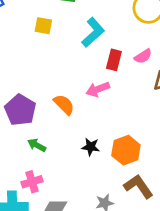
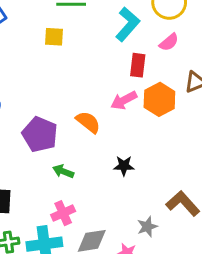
cyan L-shape: (93, 32) -> (128, 24), moved
pink semicircle: (143, 56) -> (169, 42), moved
orange hexagon: (126, 150) -> (159, 99), moved

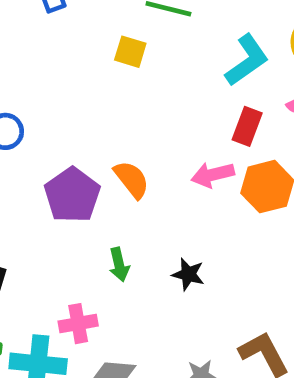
orange semicircle: (88, 122) -> (132, 179), moved
green arrow: (63, 171) -> (119, 265), moved, turned -138

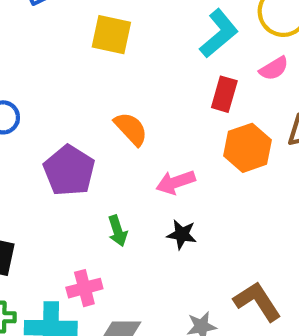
yellow square: (130, 52) -> (111, 35), size x1.4
pink arrow: (213, 175) -> (176, 182), moved
orange semicircle: (132, 179) -> (131, 129), moved

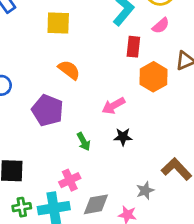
orange semicircle: (131, 129) -> (69, 70), moved

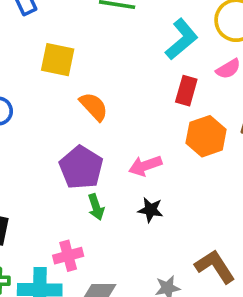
yellow square: (58, 23) -> (58, 60), moved
purple pentagon: (47, 110) -> (81, 167), moved

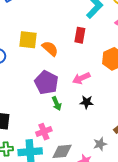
yellow square: (58, 60) -> (28, 40), moved
red rectangle: (186, 91) -> (80, 35), moved

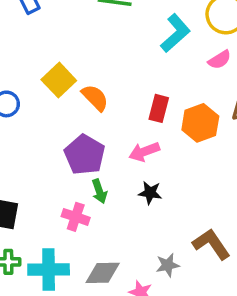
red rectangle: (80, 35) -> (159, 108), moved
yellow square: (28, 40) -> (59, 80), turned 36
pink cross: (44, 132) -> (76, 217), moved, turned 35

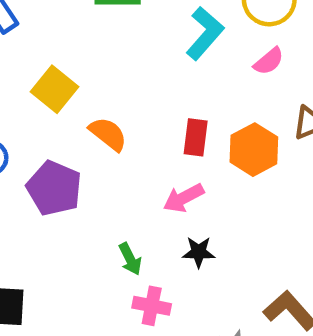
yellow square: (59, 80) -> (54, 89), moved
purple pentagon: (85, 155) -> (54, 188), moved
pink cross: (76, 217) -> (152, 306), moved

